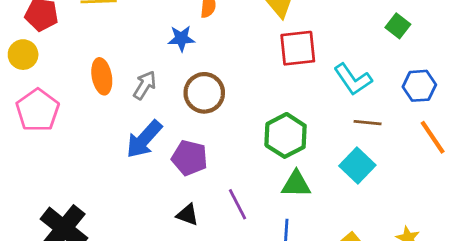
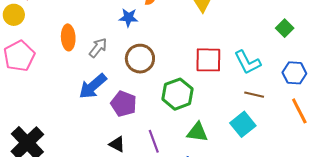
red square: (298, 48) -> (208, 60), moved
green hexagon: (286, 135) -> (177, 94), moved

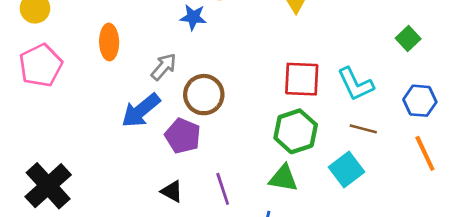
gray arrow: (98, 48) -> (164, 67), moved
brown circle: (140, 59) -> (204, 95), moved
green hexagon: (177, 94) -> (296, 131), moved

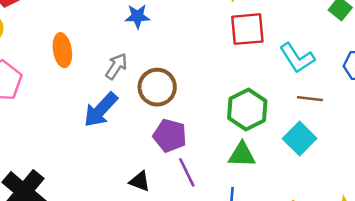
red square: (302, 79) -> (247, 29), moved
purple pentagon: (183, 136) -> (170, 135), moved

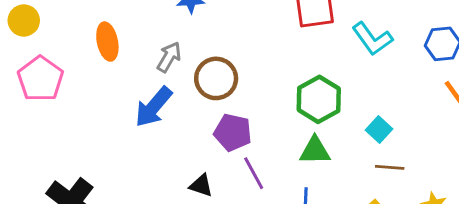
brown line: (310, 99) -> (390, 167), moved
cyan square: (300, 138) -> (379, 129), size x0.7

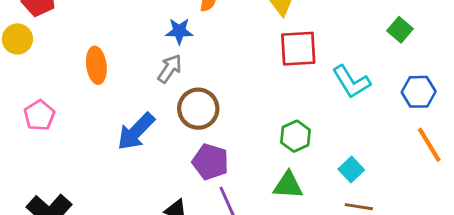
gray arrow: (169, 57) -> (170, 69), moved
pink pentagon: (40, 79) -> (39, 115), moved, size x0.7
green hexagon: (319, 99) -> (295, 136), size x0.7

